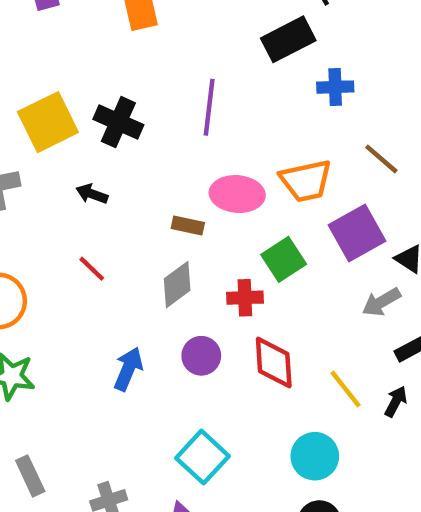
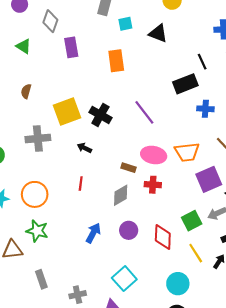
purple line: (209, 107) -> (144, 112), turned -50
green square: (284, 259) -> (192, 221), moved
red line: (92, 269) -> (81, 184), turned 48
red cross: (245, 298) -> (153, 185), moved

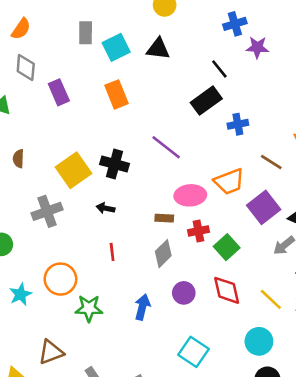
cyan square: (125, 24) -> (116, 47), size x1.5
green square: (192, 221) -> (227, 247), moved
green star: (37, 231) -> (89, 308), moved

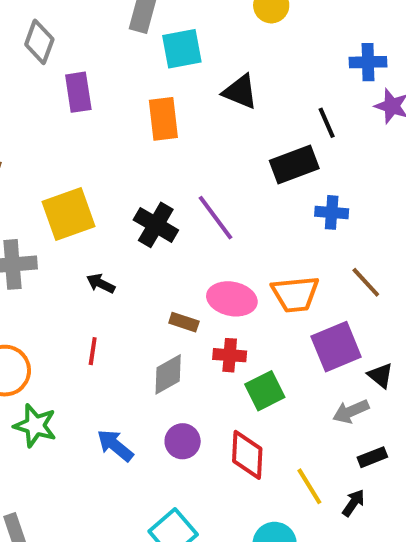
black triangle: (158, 49) -> (240, 92), moved
black cross: (115, 164) -> (156, 225), moved
blue arrow: (142, 307) -> (115, 445), turned -80

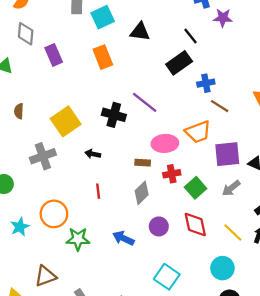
brown line: (366, 282) -> (220, 106), moved
purple square: (336, 347) -> (227, 154), turned 32
gray arrow: (351, 411) -> (231, 188), moved

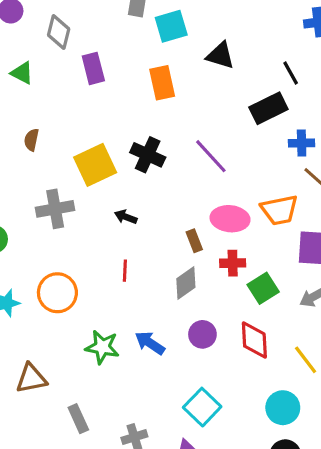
black cross: (114, 115) -> (148, 155), moved
brown rectangle: (143, 163) -> (194, 241), turned 56
green star: (78, 239) -> (102, 347), moved

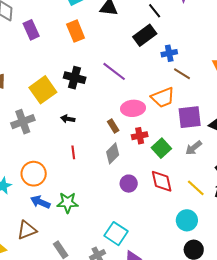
blue arrow: (150, 343) -> (40, 202), moved
cyan square: (202, 407) -> (116, 234), moved

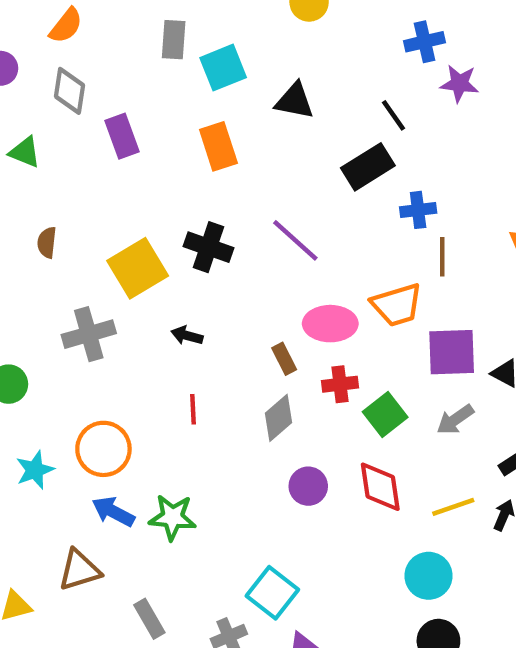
brown line: (182, 74) -> (442, 257), turned 54
yellow line: (196, 188) -> (453, 507), turned -66

